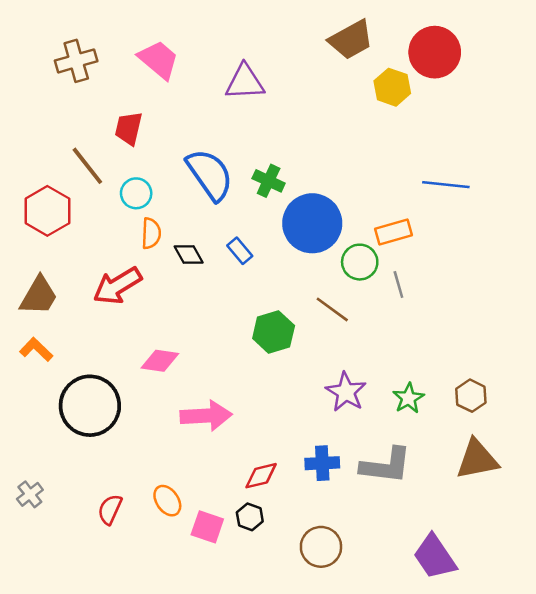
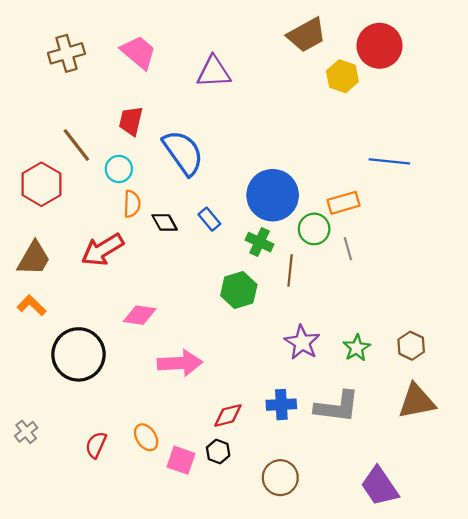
red trapezoid: (129, 128) -> (131, 121), moved
green cross: (269, 181) -> (260, 242), moved
brown line: (332, 309) -> (290, 270), turned 60

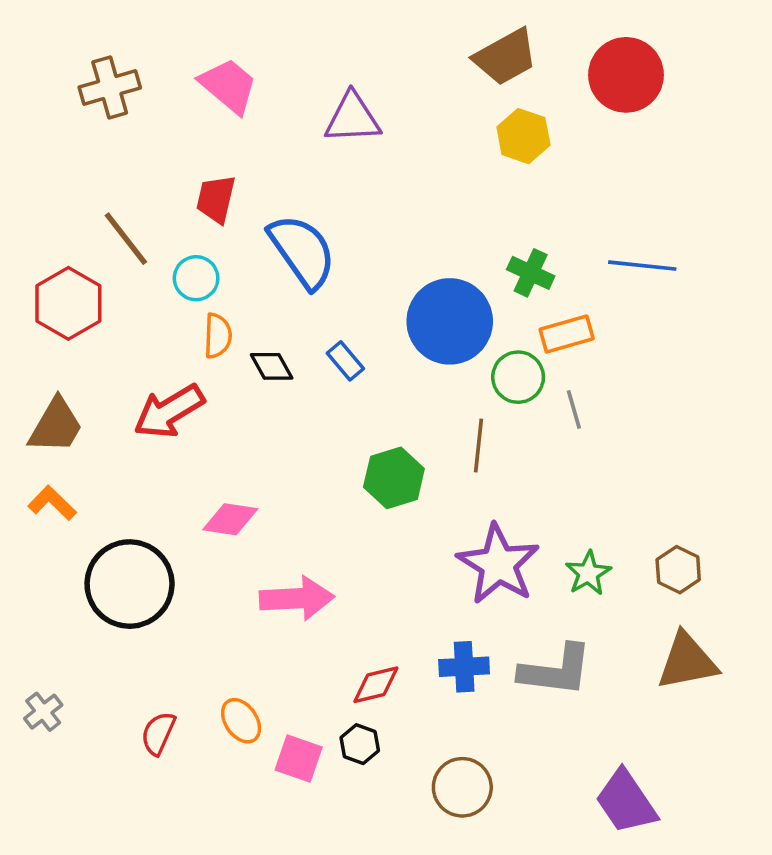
yellow hexagon: (342, 76) -> (523, 136), moved
green cross: (260, 242) -> (531, 273), moved
purple star: (302, 342) -> (498, 564), size x1.4

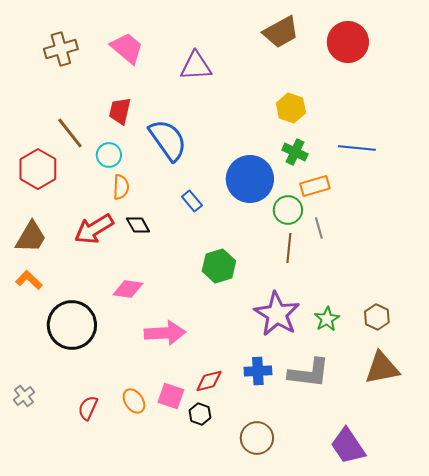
yellow hexagon: (523, 136) -> (291, 108), moved
black diamond: (272, 366) -> (138, 225), moved
brown line: (478, 445) -> (289, 248), moved
pink square: (299, 758) -> (171, 396), moved

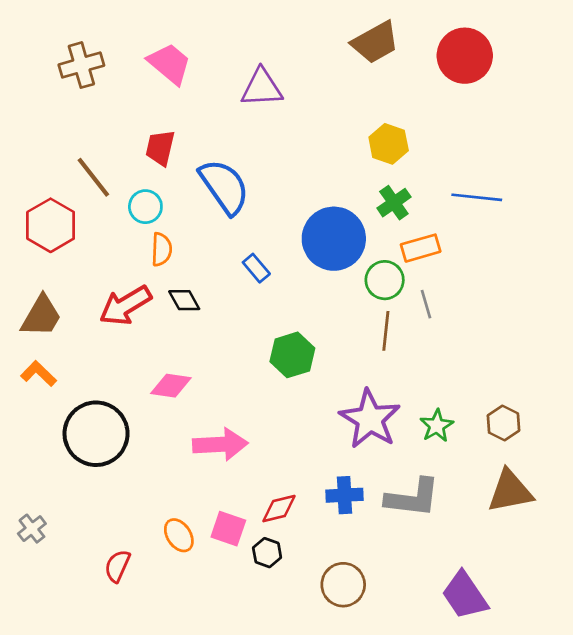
green cross: (295, 152) -> (394, 203), turned 30
red semicircle: (88, 408) -> (117, 566), moved

